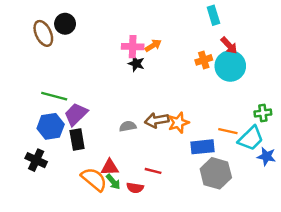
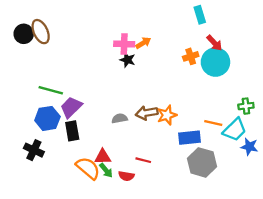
black circle: (65, 24) -> (24, 34), moved

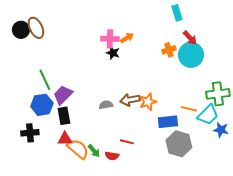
green line: (51, 90) -> (45, 80), turned 50
green cross: (246, 106) -> (218, 94), size x1.6
black cross: (34, 150) -> (30, 133), turned -30
red triangle: (103, 157) -> (65, 139), moved

